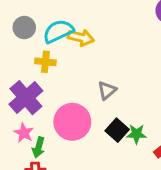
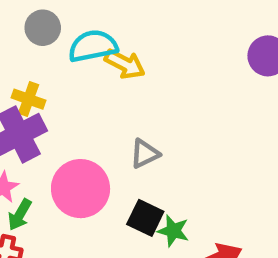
yellow cross: (45, 62) -> (28, 99), moved
black square: (117, 130) -> (145, 218), turned -30

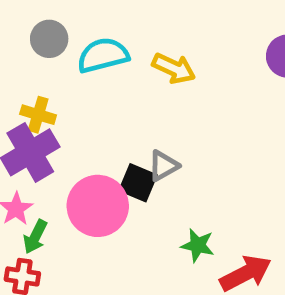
yellow arrow: (125, 64) -> (174, 68), moved
black square: (145, 218) -> (138, 183), moved

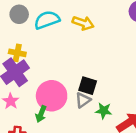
gray triangle: (163, 166) -> (83, 100), moved
black square: (138, 183) -> (88, 86), moved
green arrow: (35, 237) -> (41, 114), moved

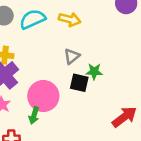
gray triangle: (83, 100) -> (72, 56), moved
green star: (104, 111) -> (94, 72), moved

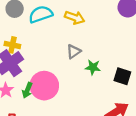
black square: (79, 83) -> (122, 76), moved
green arrow: (34, 115) -> (27, 90), moved

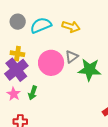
green star: (93, 67) -> (89, 70), size x1.6
pink circle: (44, 86) -> (51, 63), moved

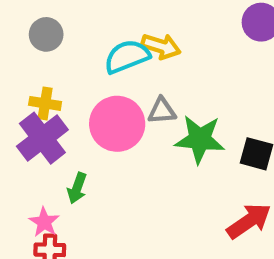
cyan semicircle: (41, 25) -> (127, 56), moved
gray triangle: (72, 57) -> (162, 111), turned 32
pink star: (14, 94) -> (44, 222), moved

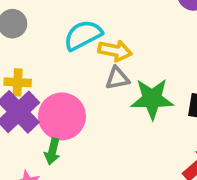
yellow arrow: (161, 46) -> (115, 51), moved
pink circle: (117, 124) -> (62, 116), moved

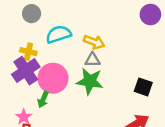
cyan semicircle: (83, 35) -> (59, 34), moved
green star: (152, 99) -> (90, 81), moved

